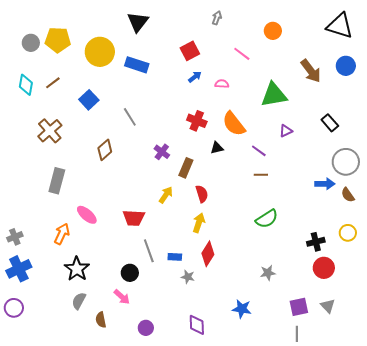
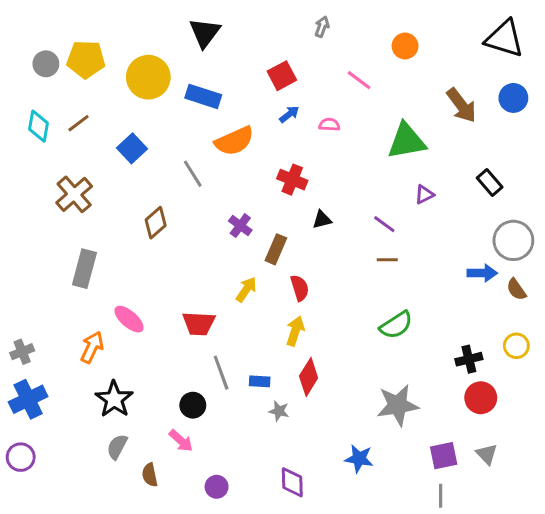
orange semicircle: (234, 124) -> (234, 141), moved, turned -76
gray star: (268, 273) -> (398, 405), size x1.8

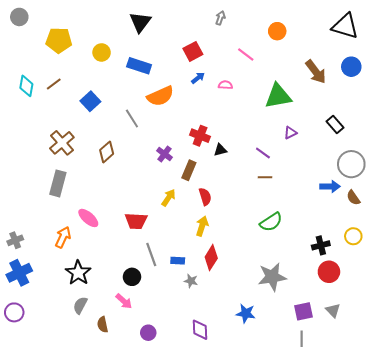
gray circle: (46, 64) -> (19, 17), moved
yellow circle: (148, 77) -> (102, 52), size x0.6
red cross: (292, 180) -> (200, 136), moved
brown cross: (74, 194) -> (62, 143), moved

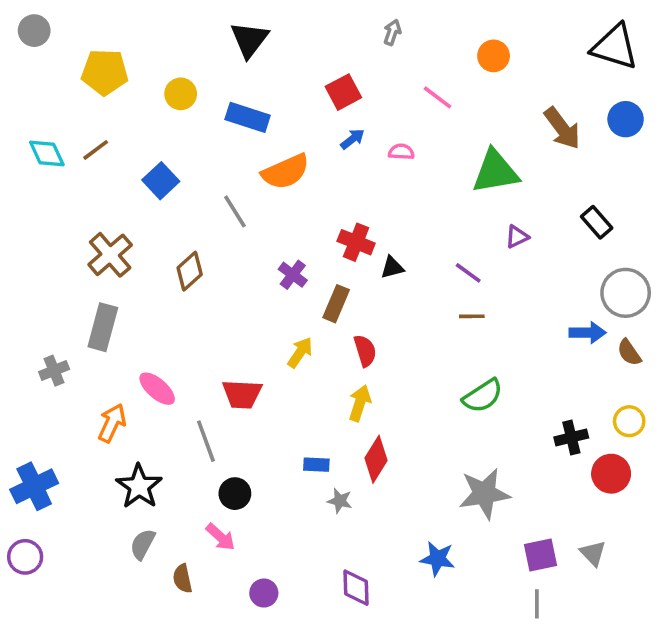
cyan diamond: (26, 86) -> (47, 154), turned -35
gray cross: (15, 240) -> (54, 371), moved
gray line: (151, 255) -> (206, 441), moved
red circle: (329, 272) -> (611, 474), moved

